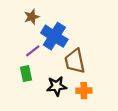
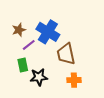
brown star: (32, 17) -> (19, 30), moved
black star: (57, 86) -> (39, 77), moved

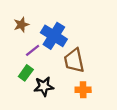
brown star: (19, 30) -> (21, 25), moved
green rectangle: (23, 65) -> (26, 73), turned 48

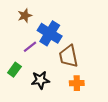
brown star: (21, 25) -> (25, 16), moved
green rectangle: (26, 73) -> (14, 70), moved

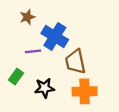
purple line: (30, 47) -> (33, 51), turned 32
orange cross: (77, 83) -> (85, 91), size x1.5

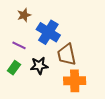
purple line: (33, 51) -> (19, 45), moved, turned 32
black star: (45, 88) -> (39, 66), moved

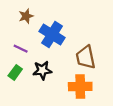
brown trapezoid: (67, 55) -> (86, 57), moved

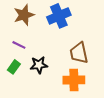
brown star: (26, 16) -> (24, 15), size x1.5
blue cross: (52, 35) -> (59, 16), moved, turned 35

